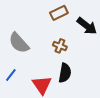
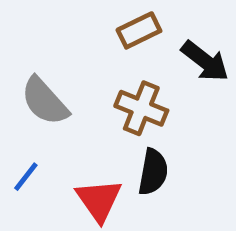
brown cross: (60, 46) -> (141, 108), size x1.5

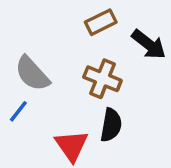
blue line: (26, 177) -> (18, 111), moved

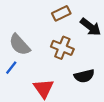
black semicircle: (111, 125) -> (84, 76), moved, turned 66

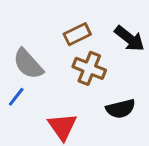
brown rectangle: (61, 13) -> (77, 34), moved

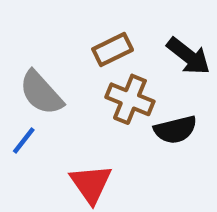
black semicircle: (121, 109) -> (175, 130), moved

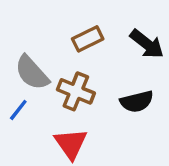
brown cross: (130, 99) -> (76, 91), moved

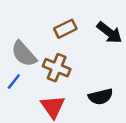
black semicircle: (137, 101) -> (101, 97), moved

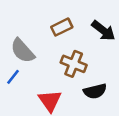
brown cross: (57, 68) -> (74, 64), moved

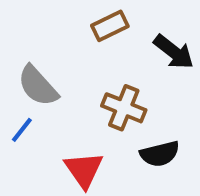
brown rectangle: (62, 27) -> (110, 26), moved

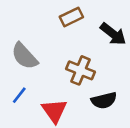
blue line: (22, 130) -> (19, 95), moved

